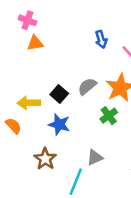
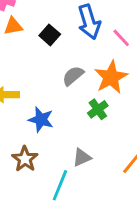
blue arrow: (101, 39) -> (89, 22), size x1.6
black square: (59, 94) -> (50, 35), moved

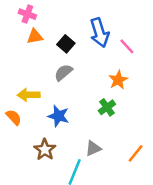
gray semicircle: (73, 76) -> (63, 72), moved
orange star: (111, 77) -> (118, 80), size x0.7

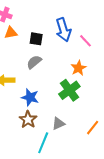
black square: (66, 44) -> (36, 39), turned -32
green cross: (107, 107) -> (69, 90), size x1.5
brown star: (45, 150) -> (28, 120), moved

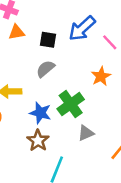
blue arrow: (63, 30) -> (82, 28), turned 65
green cross: (69, 90) -> (71, 104), moved
gray triangle: (58, 124) -> (86, 133), moved

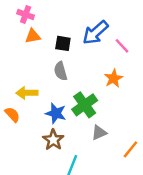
gray semicircle: (45, 69) -> (61, 71), turned -66

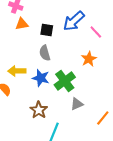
blue star: (56, 113) -> (41, 78), moved

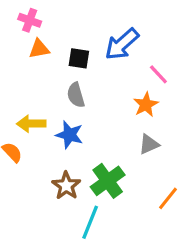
pink line: (96, 32) -> (158, 74), moved
green cross: (65, 81) -> (108, 181), moved
gray triangle: (77, 104) -> (149, 144), moved

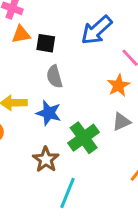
black square: (79, 58) -> (46, 43), moved
green cross: (108, 181) -> (84, 138), moved

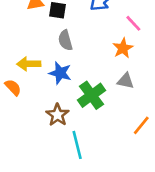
gray triangle: (121, 122) -> (125, 81), turned 36
cyan line: (68, 193) -> (77, 145), turned -36

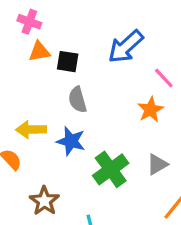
gray triangle: (125, 81) -> (157, 164), moved, turned -42
brown star: (57, 115) -> (44, 201), moved

